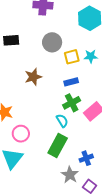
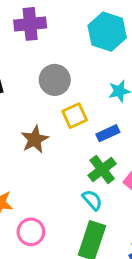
yellow square: (72, 57) -> (75, 116), moved
blue rectangle: (71, 82) -> (108, 133), moved

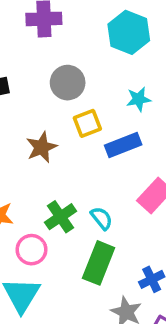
blue rectangle: (108, 133) -> (123, 145), size x1.4
green cross: (102, 169) -> (60, 217), moved

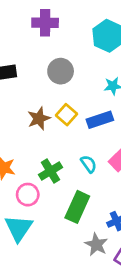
yellow square: (87, 123) -> (67, 115), moved, turned -30
cyan semicircle: (102, 218) -> (89, 164), moved

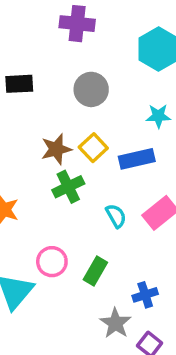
green cross: (51, 171) -> (68, 187), moved
pink circle: (28, 195) -> (52, 262), moved
green rectangle: (77, 207) -> (95, 271), size x0.7

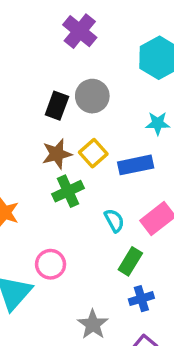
purple cross: (77, 24) -> (80, 31), turned 32
black rectangle: (19, 84) -> (57, 106), moved, turned -68
green rectangle: (95, 271) -> (130, 261), moved
gray star: (115, 323) -> (93, 324), moved

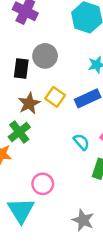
green cross: (68, 191) -> (19, 132), moved

